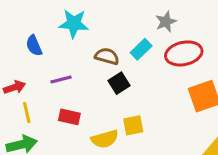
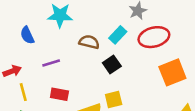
black square: (119, 83) -> (112, 65), moved

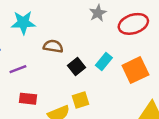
cyan rectangle: (118, 35) -> (104, 61), moved
red ellipse: (154, 37) -> (133, 24), moved

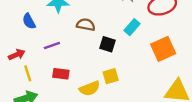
cyan rectangle: (104, 61) -> (132, 27), moved
black square: (77, 66) -> (107, 44), turned -35

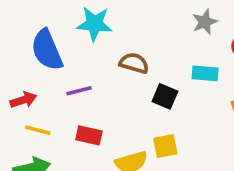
blue semicircle: (29, 21) -> (47, 50), size x1.6
cyan rectangle: (132, 27) -> (205, 73), turned 49
yellow line: (28, 73) -> (38, 130), turned -63

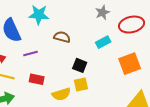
cyan rectangle: (205, 73) -> (103, 42), turned -32
black square: (165, 96) -> (80, 65), moved

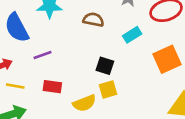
brown semicircle: (62, 37) -> (93, 20), moved

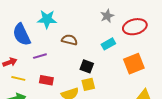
brown semicircle: (93, 20) -> (69, 40), moved

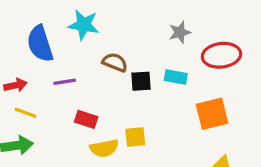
cyan rectangle: (108, 44) -> (176, 77), turned 32
black square: (87, 66) -> (141, 81), moved, turned -32
red rectangle: (46, 80) -> (86, 119), moved

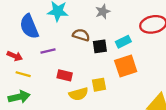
gray star: (180, 32) -> (103, 12), moved
cyan rectangle: (176, 77) -> (123, 42), turned -32
red arrow: (15, 85) -> (15, 56), turned 40
orange square: (212, 114) -> (126, 66), moved

